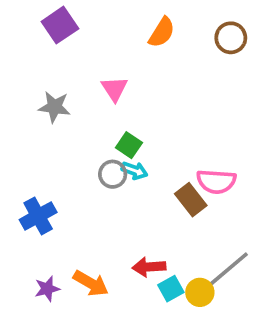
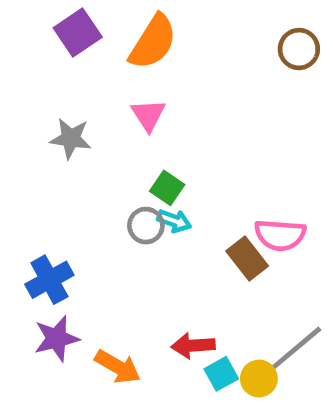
orange semicircle: (162, 32) -> (153, 42), moved, size x1.4
purple star: (47, 289) -> (56, 339), moved, size x1.4

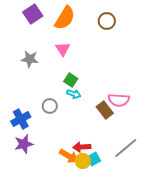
brown circle: (299, 49) -> (107, 21), moved
gray circle: (146, 226) -> (50, 106), moved
orange arrow: (118, 367) -> (69, 156), moved
yellow circle: (259, 379) -> (83, 161), moved

